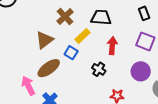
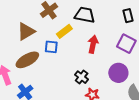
blue square: (71, 53) -> (51, 47), turned -32
black cross: (99, 69) -> (82, 77), moved

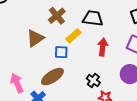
brown ellipse: (27, 60) -> (52, 77), moved

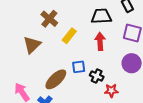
black trapezoid: (93, 18) -> (101, 16), moved
blue square: (61, 52) -> (79, 67), moved

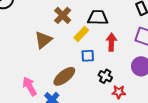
black trapezoid: (101, 16) -> (98, 17), moved
blue square: (79, 67) -> (88, 56), moved

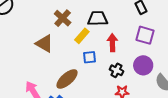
brown triangle: (43, 40) -> (44, 44), turned -48
black cross: (105, 76) -> (116, 70), moved

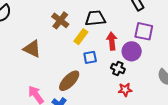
brown triangle: (44, 44) -> (32, 49), moved
purple circle: (143, 65) -> (132, 51), moved

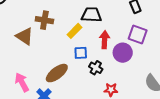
brown cross: (60, 20) -> (44, 20), moved, turned -36
black cross: (118, 69) -> (96, 68), moved

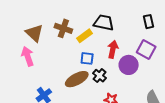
brown cross: (44, 20) -> (63, 28), moved
brown ellipse: (57, 73) -> (77, 79), moved
pink arrow: (22, 82) -> (28, 56), moved

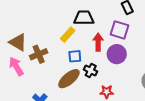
brown cross: (63, 28) -> (39, 54), moved, turned -30
purple square: (146, 49) -> (119, 30), moved

